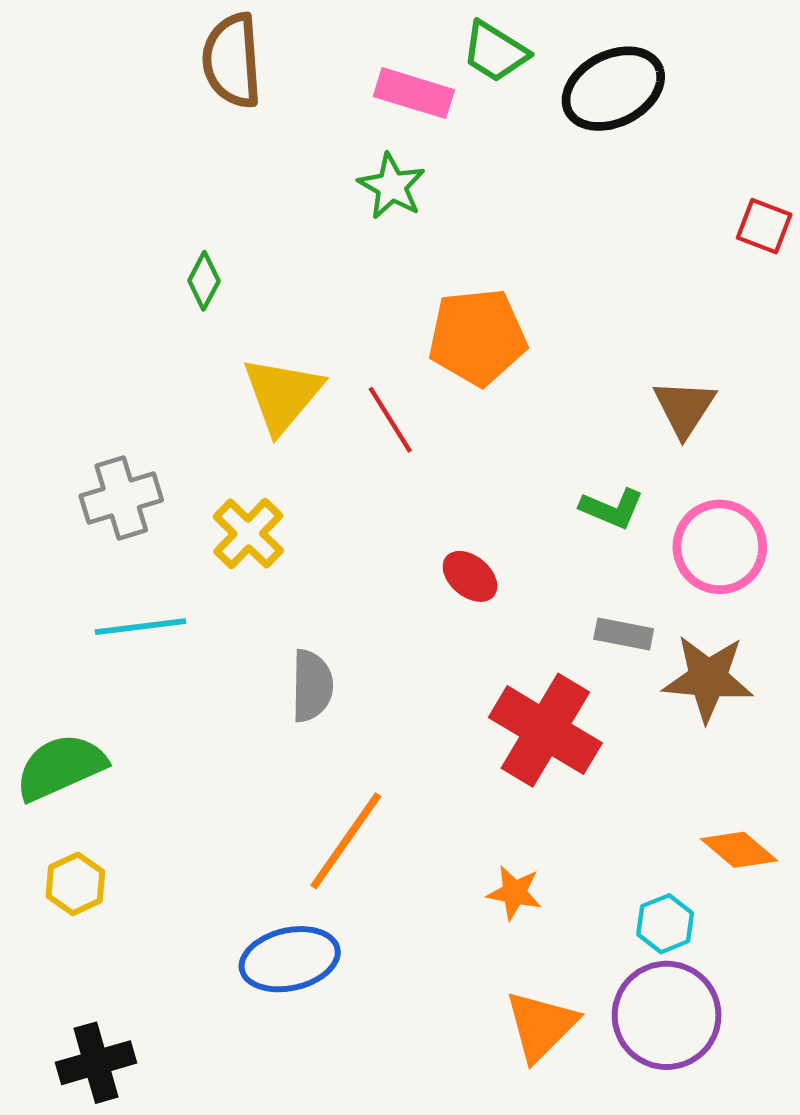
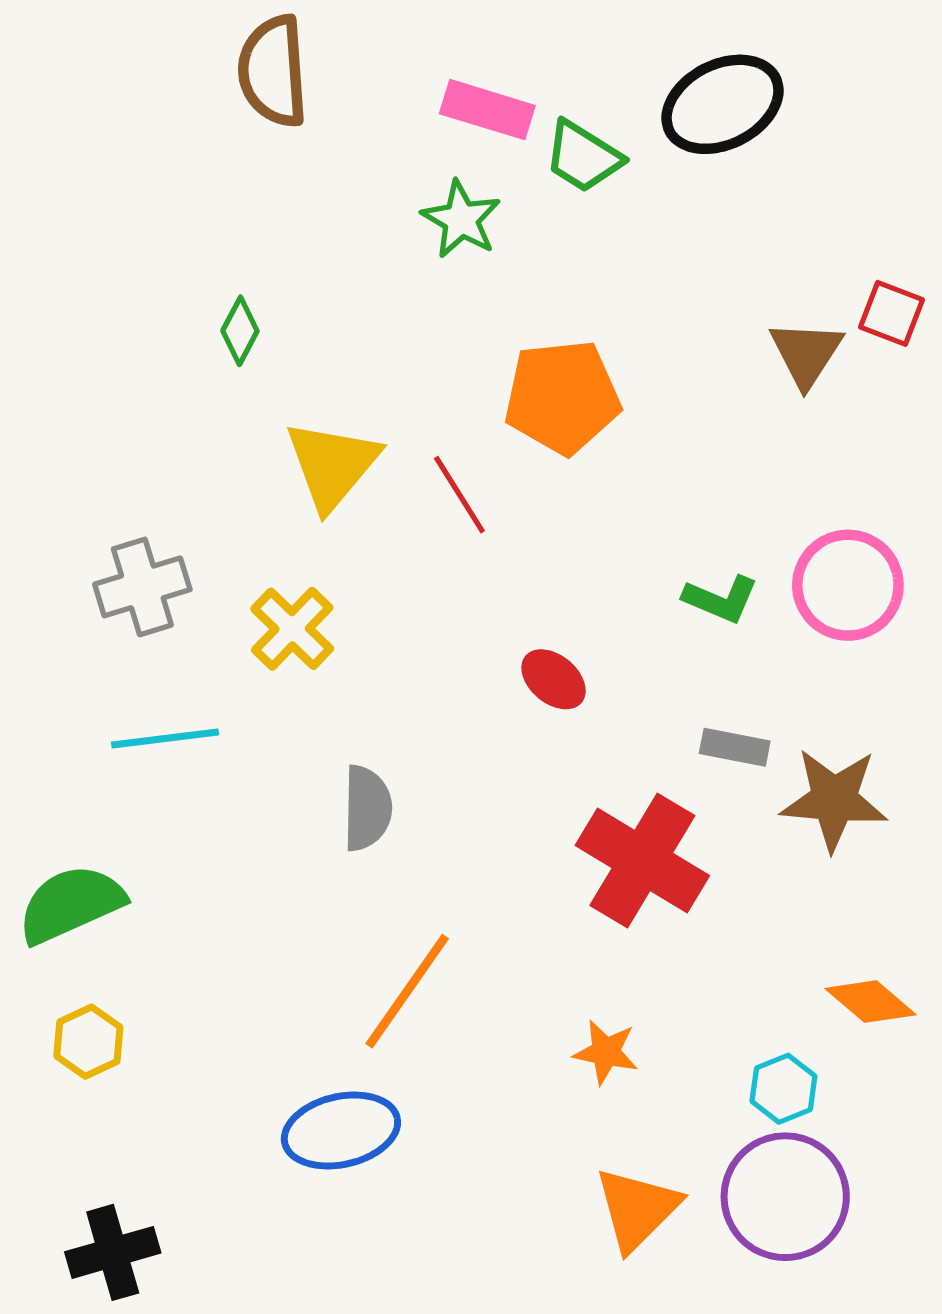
green trapezoid: (495, 52) -> (583, 157), moved
red square: (764, 226) -> (891, 313), moved
brown triangle: (684, 408) -> (806, 353), moved
pink circle: (720, 547) -> (848, 585), moved

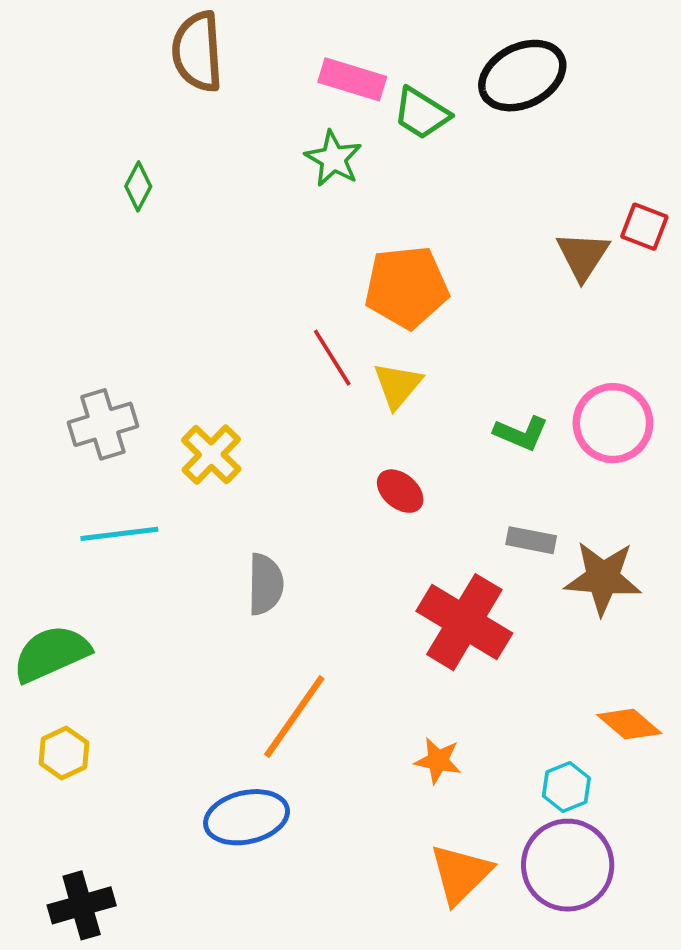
green diamond: (240, 331) -> (138, 186), moved
yellow triangle: (332, 465) -> (398, 385), moved, size x0.7

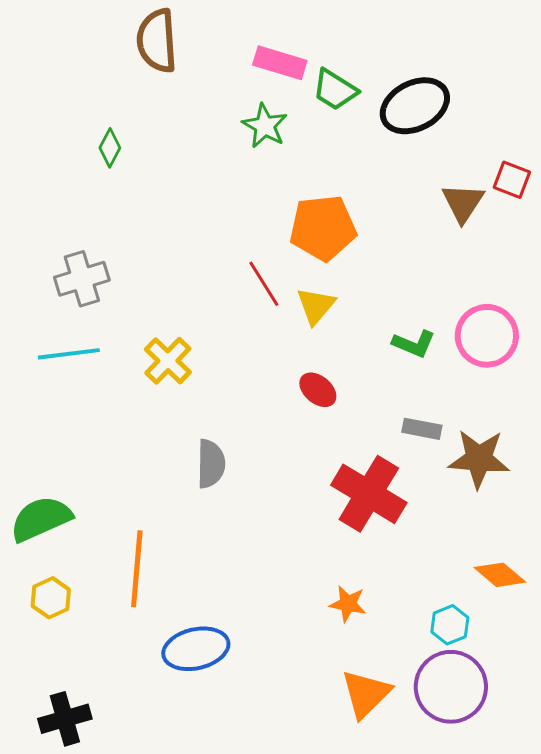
black ellipse: (522, 76) -> (415, 106), moved
gray cross: (103, 424) -> (82, 279), moved
cyan line: (119, 534) -> (69, 354), moved
orange line: (294, 716) -> (137, 569), moved, turned -30

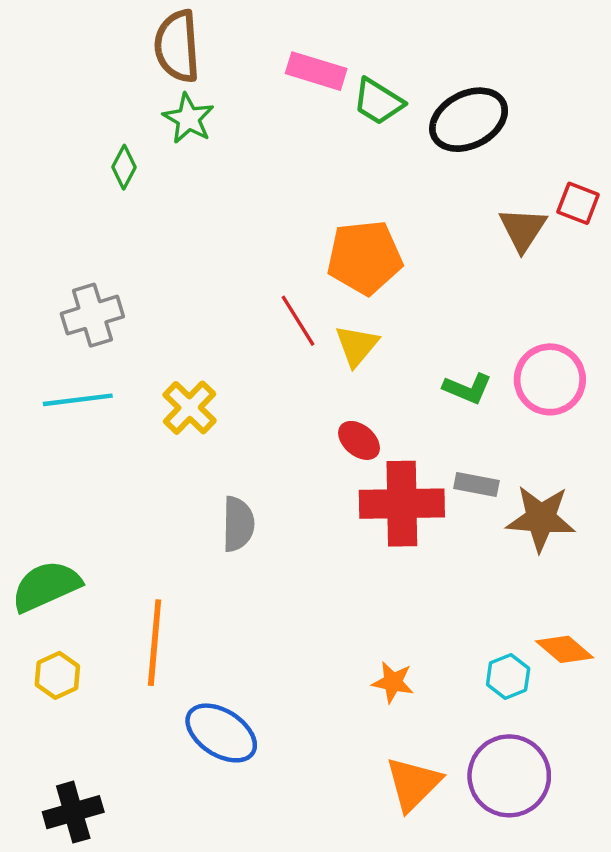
green star: (265, 126) -> (188, 119), moved
red cross: (369, 494) -> (402, 504), moved, turned -32
cyan hexagon: (450, 625) -> (508, 677), moved
blue ellipse: (196, 649) -> (221, 733), turned 46

